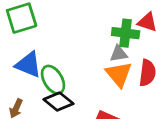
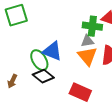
blue triangle: (28, 65) -> (52, 51), moved

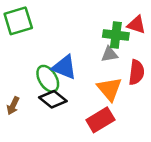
orange triangle: (87, 56) -> (109, 89), moved
red rectangle: (80, 92) -> (100, 120), turned -55

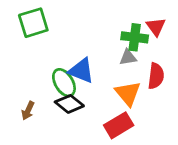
red triangle: (136, 25) -> (156, 27), turned 36

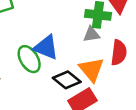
black diamond: (69, 104) -> (67, 80), moved

